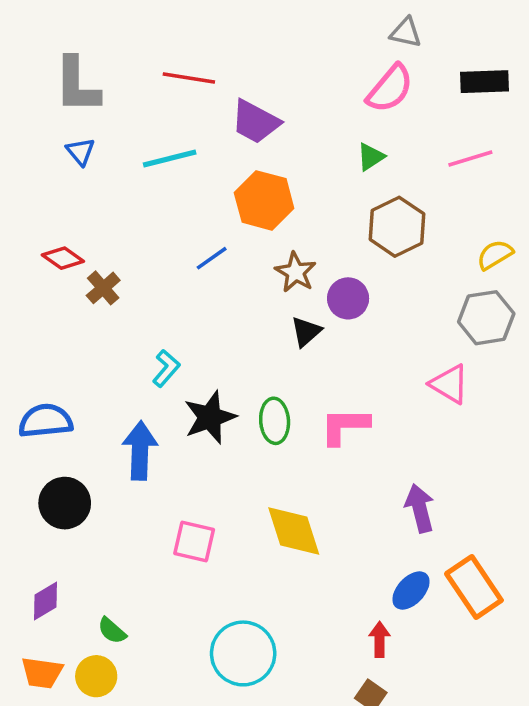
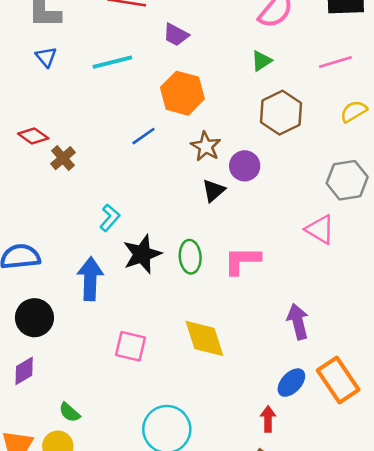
purple trapezoid: (255, 122) -> (176, 35), size x0.7
yellow semicircle: (495, 255) -> (354, 111), moved
purple diamond: (45, 601) -> (24, 371), moved

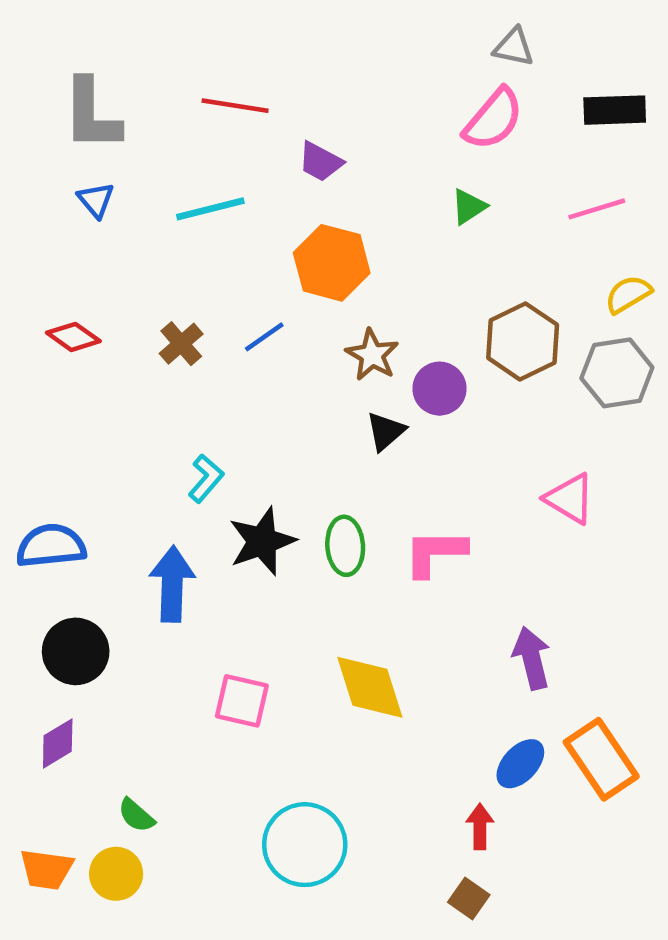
brown hexagon: (281, 113) -> (523, 341), moved
brown cross: (63, 158) -> (181, 344), moved
gray hexagon: (347, 180) -> (617, 373), moved

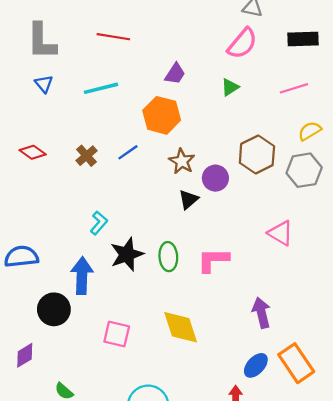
purple trapezoid: (320, 162) -> (175, 74), moved, turned -85
black circle: (76, 651) -> (54, 309), moved

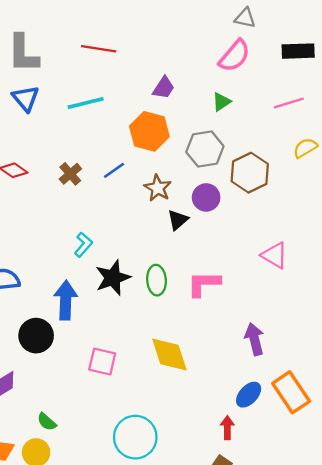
blue triangle: (44, 84) -> (25, 98), size x1.4
brown star: (182, 161) -> (158, 188), moved
gray hexagon: (304, 170) -> (205, 149), moved

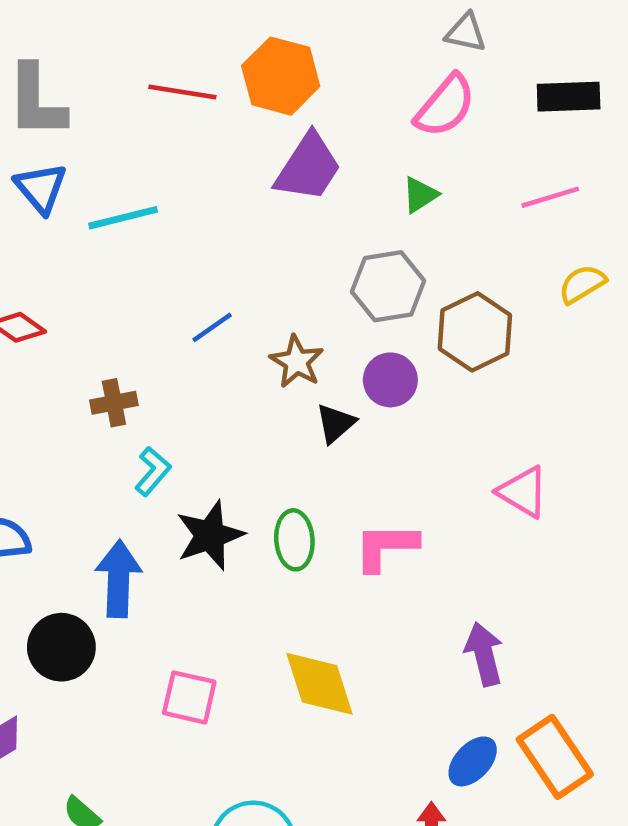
purple trapezoid: (164, 88) -> (308, 167), size x1.6
cyan line: (86, 103) -> (123, 218), moved
orange hexagon: (149, 131) -> (281, 76), moved
brown cross: (70, 174) -> (114, 403), moved, turned 30

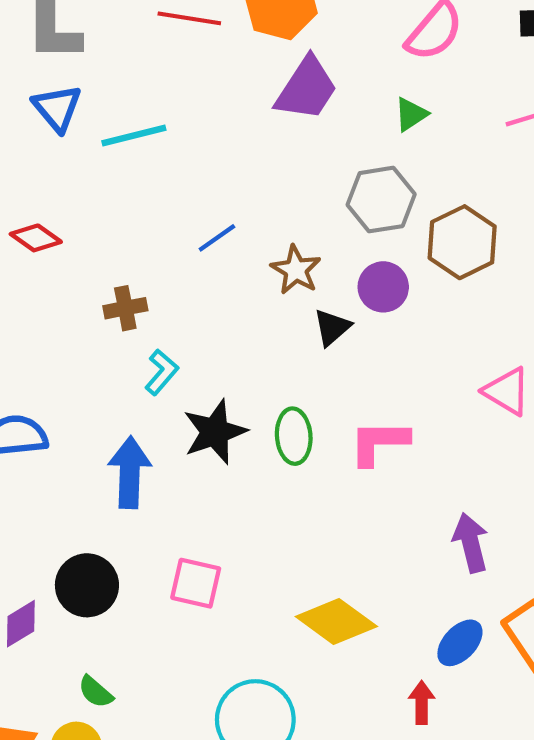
black circle: (61, 647) -> (87, 585), moved
yellow diamond: (320, 684) -> (336, 622), moved, turned -36

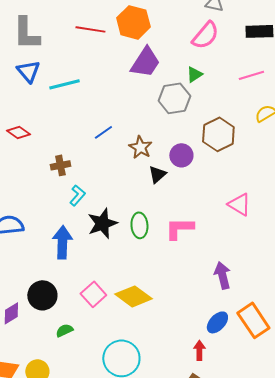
gray hexagon: (381, 200) -> (174, 98), moved
pink square: (196, 583) -> (93, 294), turned 35
yellow diamond: (336, 622) -> (133, 296), moved
green semicircle: (95, 692) -> (64, 330), moved, turned 114

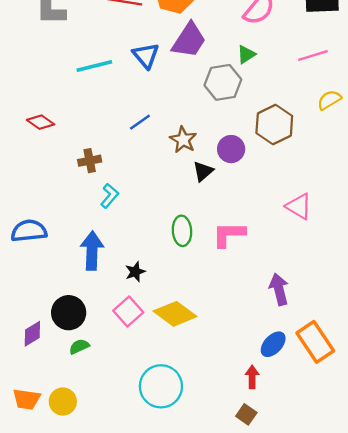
blue triangle: (28, 71) -> (146, 56), moved
black star: (102, 223) -> (135, 272), moved, size x0.6
green semicircle: (64, 330) -> (79, 347), moved

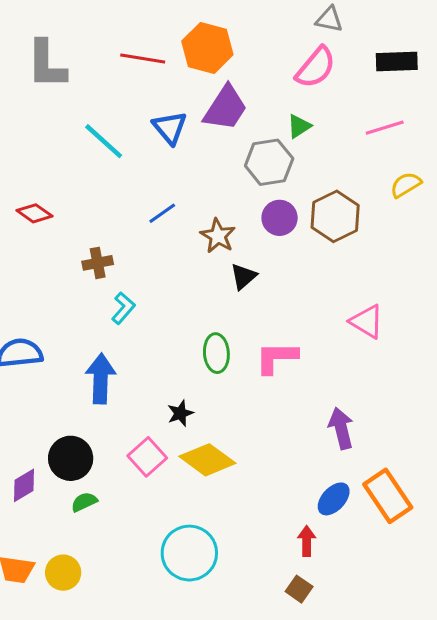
cyan line: (94, 66) -> (104, 141), turned 56
purple circle: (231, 149) -> (280, 218), moved
black star: (135, 272) -> (180, 413), moved

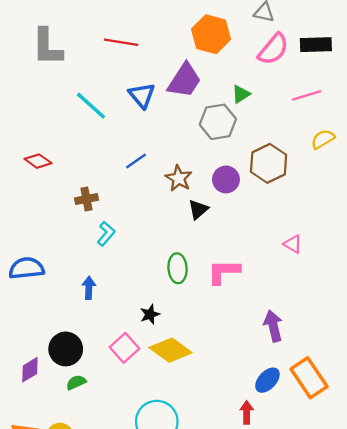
orange hexagon: (207, 48) -> (211, 34), moved
pink semicircle: (316, 68) -> (273, 49), moved
purple circle: (280, 218) -> (226, 179), moved
pink triangle: (367, 322) -> (293, 244), size x0.7
blue arrow: (101, 379) -> (89, 288), size x0.6

